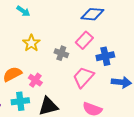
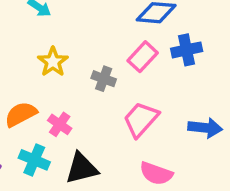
blue cross: (105, 56) -> (187, 50), moved
cyan cross: (20, 101) -> (34, 160), turned 30

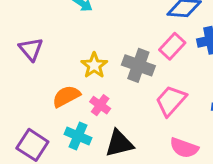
yellow star: (53, 62) -> (94, 65), moved
gray cross: (104, 79) -> (138, 65), size x1.5

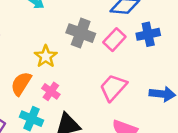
gray cross: (138, 65) -> (81, 33), moved
orange semicircle: (66, 96) -> (21, 84), turned -30

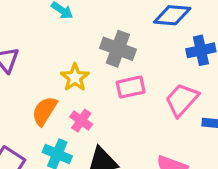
pink rectangle: (114, 40) -> (131, 87), moved, turned 35
pink trapezoid: (113, 88) -> (182, 100), moved

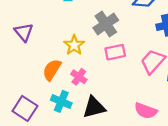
gray cross: (118, 49) -> (106, 24), turned 35

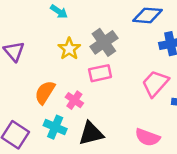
yellow star: (74, 45) -> (69, 49), moved
pink rectangle: (115, 52) -> (100, 73), moved

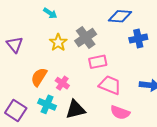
pink rectangle: (100, 73) -> (98, 62), moved
pink trapezoid: (155, 83) -> (110, 85), moved, turned 70

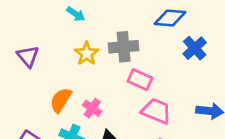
gray cross: (86, 37) -> (124, 47), turned 30
blue cross: (138, 39) -> (195, 48), turned -30
pink rectangle: (98, 62) -> (140, 80), turned 36

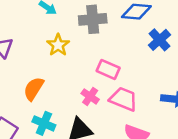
gray cross: (124, 47) -> (93, 19), moved
pink cross: (92, 108) -> (90, 96), moved

